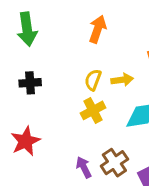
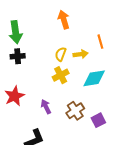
green arrow: (27, 29) -> (16, 32), moved
orange arrow: (98, 29) -> (64, 20), turned -36
purple arrow: (84, 167) -> (46, 107), moved

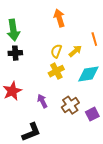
yellow arrow: (81, 54) -> (75, 51), turned -32

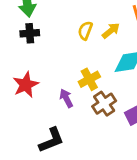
yellow cross: (56, 71) -> (89, 79), moved

